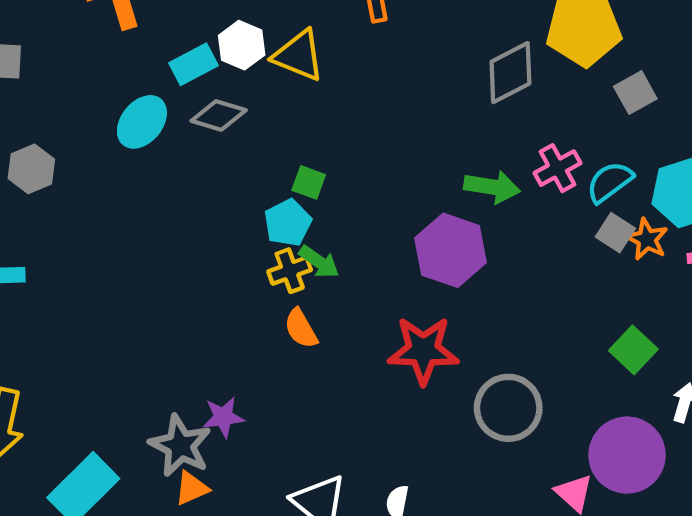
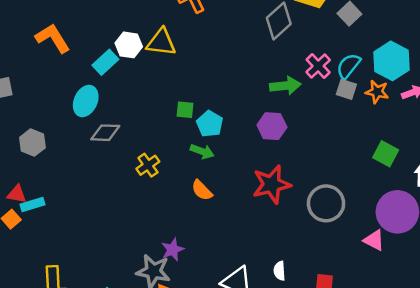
gray diamond: (219, 116) -> (105, 133), moved
cyan pentagon: (288, 223) -> (210, 124), moved
gray square: (615, 233) -> (346, 89), moved
purple hexagon: (451, 250) -> (272, 126), size x0.7
yellow cross: (290, 271) -> (148, 165), moved

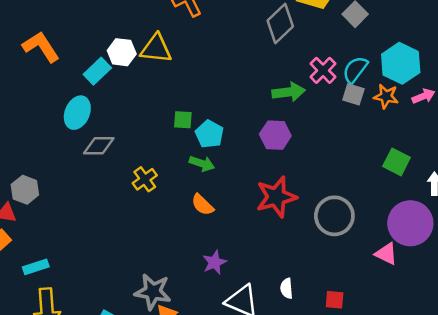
gray hexagon: (32, 143) -> (25, 190), moved
cyan rectangle: (32, 204) -> (36, 267), moved
purple star: (173, 250) -> (215, 262), moved

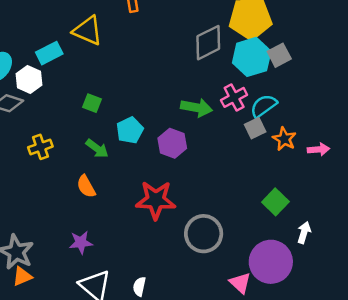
white hexagon: (122, 52) -> (29, 79), moved
cyan hexagon: (401, 63) -> (252, 57), moved
cyan rectangle: (97, 71) -> (49, 53), moved
gray square: (353, 94) -> (255, 128), turned 30
cyan pentagon: (209, 134) -> (130, 130), moved

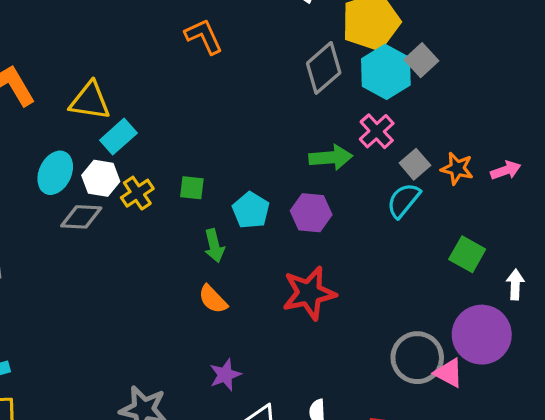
yellow triangle: (88, 31) -> (90, 101), moved
cyan semicircle: (264, 106) -> (403, 200), moved
yellow cross: (40, 147) -> (137, 193), moved
green arrow: (97, 149) -> (214, 246), turned 55
gray circle: (204, 234) -> (417, 358), moved

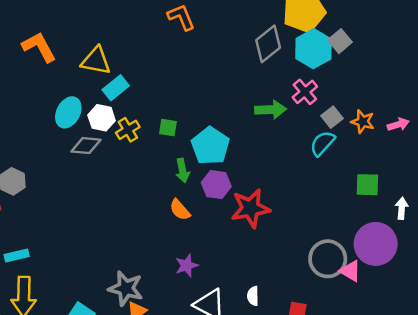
cyan pentagon: (251, 210) -> (210, 146), size x1.4
purple hexagon: (311, 213) -> (216, 185), moved
green square: (467, 254) -> (367, 185), turned -30

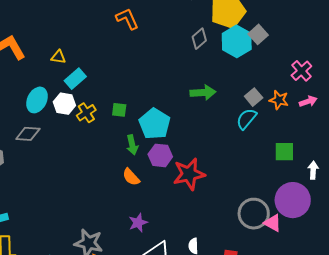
gray diamond: (268, 44) -> (199, 39), size x0.7
yellow triangle: (96, 61) -> (58, 57), size x0.6
pink cross: (305, 92) -> (301, 71), moved
gray diamond: (86, 146) -> (28, 134), moved

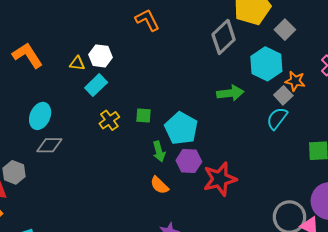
gray diamond: (199, 39) -> (224, 37), size x1.5
cyan hexagon: (237, 41) -> (266, 64), moved
cyan ellipse: (37, 100) -> (40, 116), moved
orange star: (279, 100) -> (295, 81), moved
white hexagon: (64, 104) -> (100, 56), moved

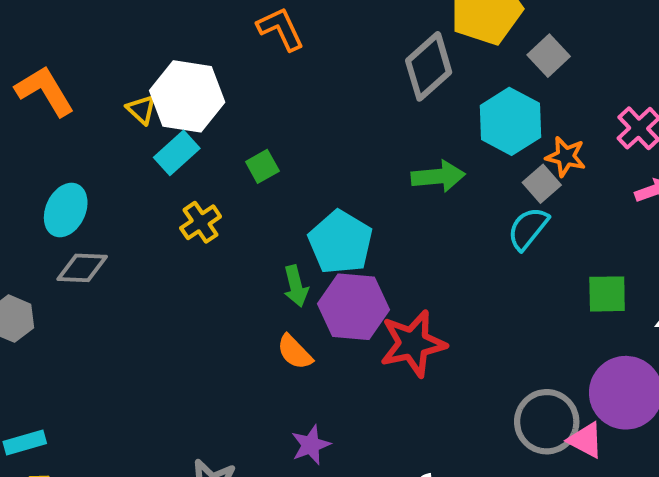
white hexagon: (100, 56) -> (187, 96), size x1.6
yellow triangle: (77, 63) -> (141, 109), turned 35
green square: (144, 116) -> (262, 166), moved, turned -35
purple hexagon: (189, 161) -> (353, 307), size x1.4

